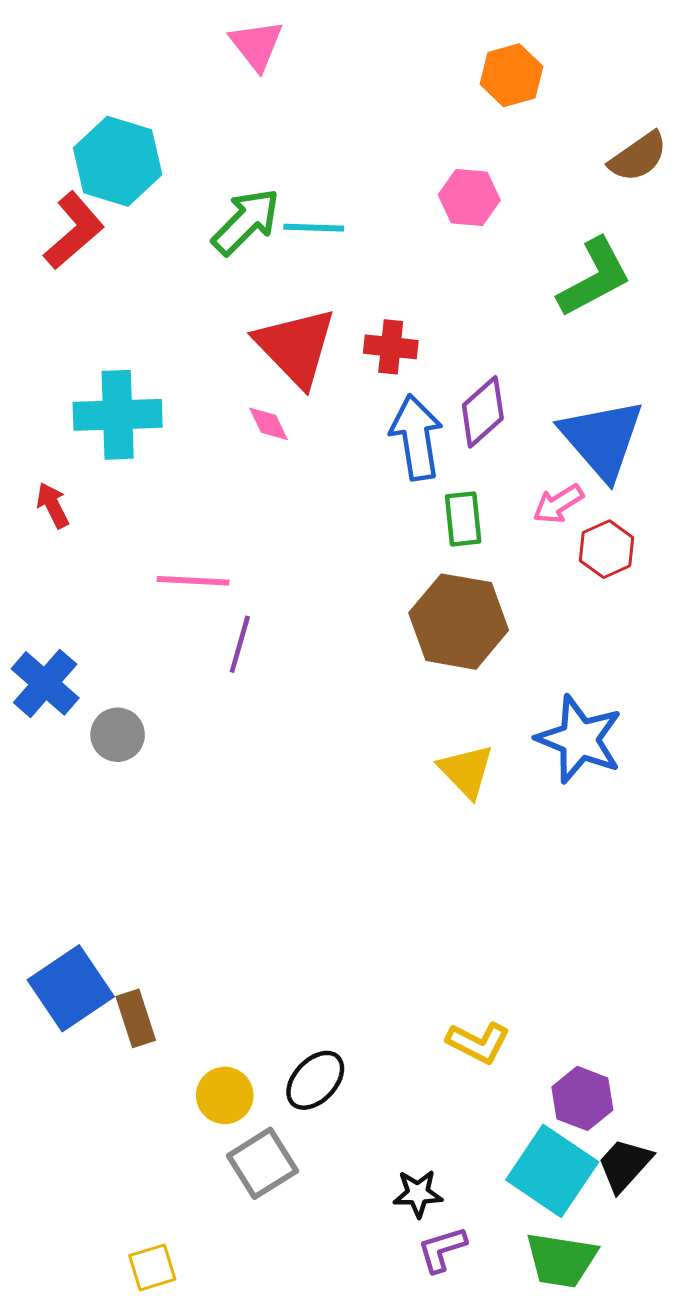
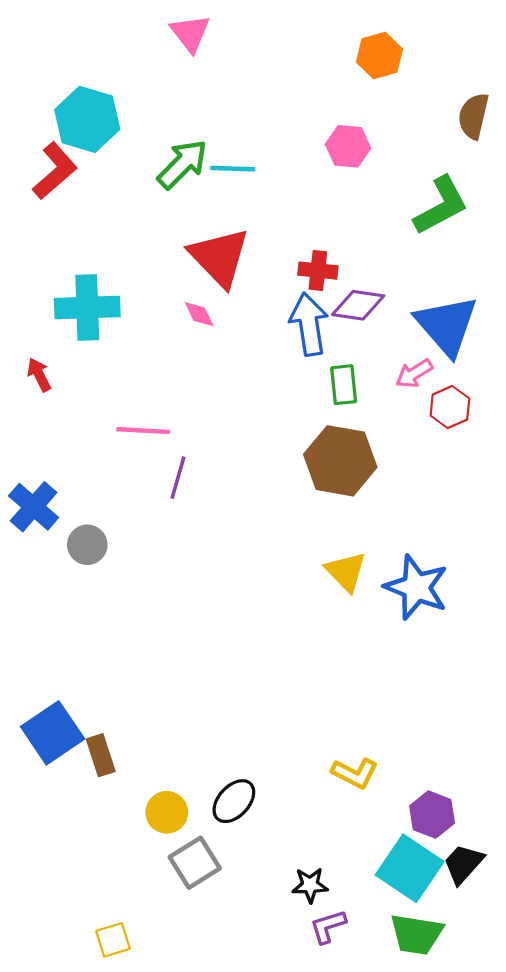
brown semicircle: (638, 157) -> (473, 116), turned 138
red cross: (391, 347) -> (318, 271), moved
purple diamond: (483, 412) -> (358, 305), turned 50
blue star: (579, 739) -> (416, 587), moved

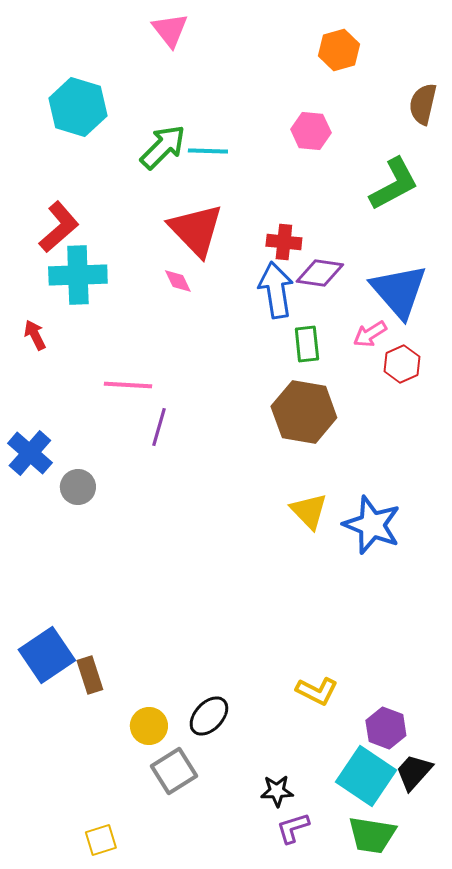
red L-shape: (55, 171) -> (59, 227), moved

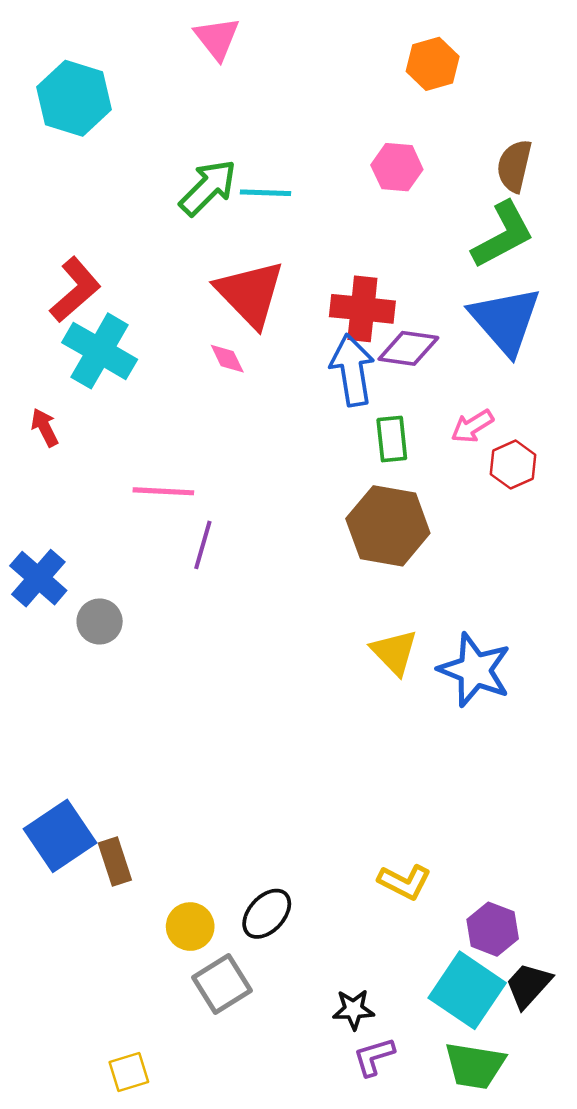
brown semicircle: (423, 104) -> (514, 166), moved
cyan hexagon: (78, 107) -> (74, 98), moved
red cross: (284, 242) -> (362, 309), size x1.4
cyan cross: (78, 275) -> (100, 351), turned 32
blue triangle: (399, 291) -> (505, 320), moved

